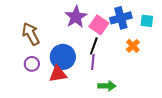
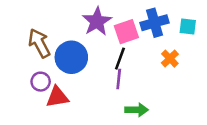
pink square: (99, 25) -> (126, 32), turned 36
blue circle: (63, 57) -> (71, 57), moved
red triangle: (58, 74) -> (57, 97), moved

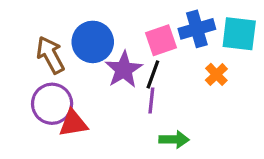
purple star: (97, 21) -> (124, 70), moved
cyan square: (188, 27) -> (239, 34), size x1.6
blue circle: (71, 57) -> (93, 42), moved
purple circle: (41, 82) -> (52, 104), size x1.6

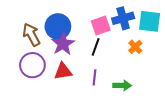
purple star: (124, 70) -> (63, 44), moved
purple line: (151, 100) -> (95, 77), moved
red triangle: (73, 123) -> (63, 71), moved
green arrow: (174, 140) -> (122, 86), moved

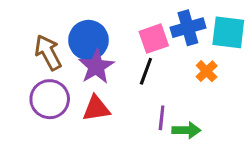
purple line: (95, 77) -> (162, 118), moved

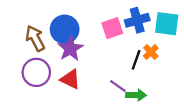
black line: (146, 71) -> (136, 60), moved
red triangle: (96, 108) -> (70, 79), turned 35
purple line: (162, 118) -> (118, 86), turned -60

